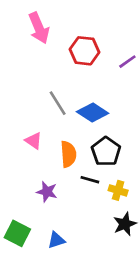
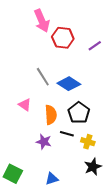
pink arrow: (39, 28) -> (42, 21), moved
purple star: (47, 192) -> (44, 142), moved
blue triangle: (56, 240) -> (52, 179), moved

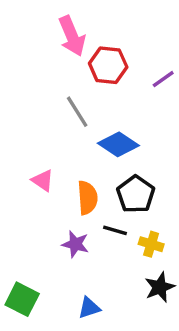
gray line: (43, 77) -> (77, 112), moved

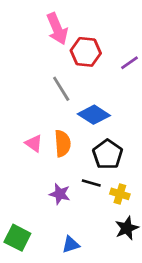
orange semicircle: (87, 198) -> (63, 143), moved

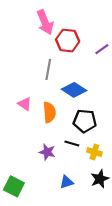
gray line: (61, 89) -> (48, 69), turned 42
pink triangle: (34, 143) -> (25, 104), moved
black pentagon: (108, 154) -> (85, 121), turned -30
blue triangle: (71, 245) -> (67, 182), moved

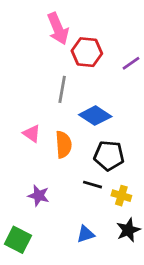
purple star: (47, 152) -> (39, 196), moved

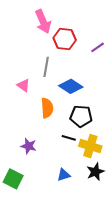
pink triangle: (32, 134) -> (23, 85), moved
yellow cross: (121, 196) -> (90, 146), size x1.5

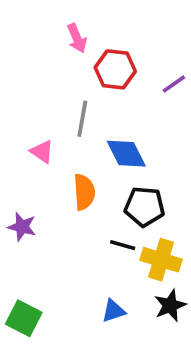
pink arrow: (43, 22) -> (77, 38), size x0.7
blue diamond: (71, 86) -> (126, 154), turned 30
purple star: (29, 146) -> (22, 227), moved

